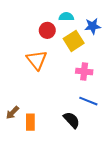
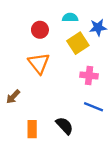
red circle: (47, 30) -> (40, 30), moved
brown arrow: (12, 113) -> (13, 97), moved
black semicircle: (72, 120) -> (64, 126), moved

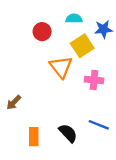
orange triangle: (39, 63) -> (61, 67), moved
blue line: (93, 107) -> (99, 125), moved

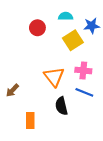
orange triangle: (61, 67) -> (54, 77), moved
blue line: (99, 125) -> (84, 92), moved
black semicircle: (68, 133) -> (61, 106), moved, turned -150

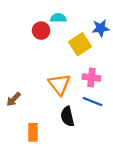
cyan semicircle: (66, 16) -> (58, 18), moved

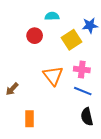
red circle: (41, 31) -> (35, 36), moved
black semicircle: (67, 116) -> (87, 117), moved

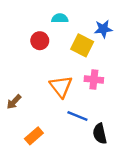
yellow square: (72, 40) -> (82, 45), turned -30
blue line: (83, 91) -> (77, 116), moved
orange rectangle: (29, 119) -> (34, 136), turned 49

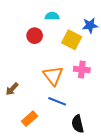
blue line: (77, 116) -> (57, 101), moved
black semicircle: (100, 134) -> (78, 124), moved

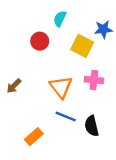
cyan semicircle: (52, 16) -> (60, 19), turned -64
brown arrow: (12, 89) -> (14, 86), moved
black semicircle: (78, 124) -> (92, 126), moved

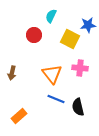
brown arrow: (14, 86) -> (12, 73), turned -32
orange rectangle: (34, 137) -> (19, 116), moved

